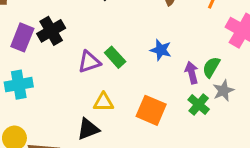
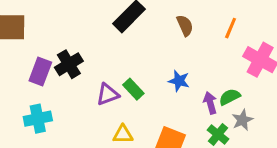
green semicircle: (211, 67) -> (230, 97), turned 35

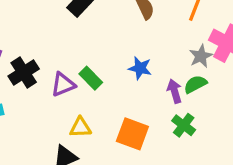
black cross: (69, 64) -> (24, 73), moved
gray star: (242, 120) -> (201, 56), moved

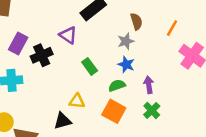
gray star: (201, 56) -> (126, 41), moved
green semicircle: (195, 84) -> (117, 86), moved
purple triangle: (63, 85) -> (68, 35), moved, turned 48

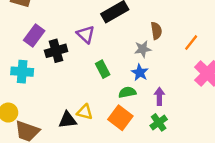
yellow triangle: (77, 101) -> (85, 112), moved

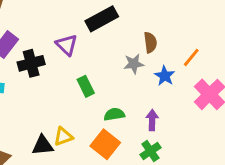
blue star: (140, 73) -> (165, 76), moved
yellow triangle: (85, 112) -> (63, 137), turned -35

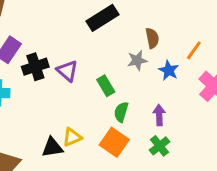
purple triangle: (67, 45) -> (67, 71), moved
green rectangle: (86, 86) -> (106, 86), moved
green semicircle: (114, 114) -> (121, 112), turned -60

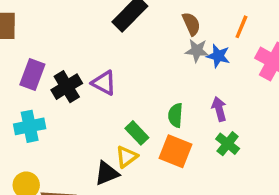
gray star: (137, 60) -> (197, 50), moved, turned 30
green rectangle: (106, 86) -> (137, 133), moved

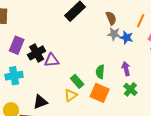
purple triangle: (104, 83) -> (52, 60), moved, turned -35
black triangle: (107, 173) -> (40, 102), moved

